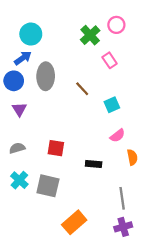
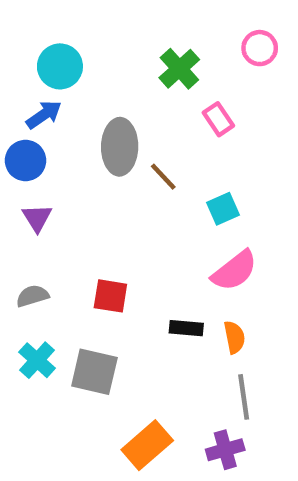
pink circle: (116, 25) -> (260, 48), moved
gray ellipse: (46, 76) -> (120, 147), moved
pink semicircle: (118, 136) -> (234, 271), size x1.5
orange semicircle: (132, 157) -> (234, 337), moved
purple cross: (123, 227) -> (225, 450), moved

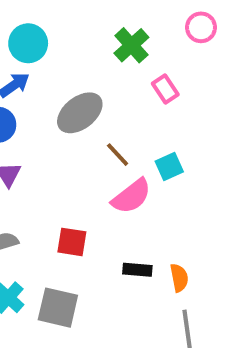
gray ellipse: (120, 147) -> (80, 113), turned 51
brown line: (163, 177) -> (118, 155), moved
pink semicircle: (234, 271) -> (131, 196), moved

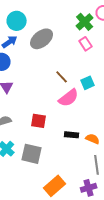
green cross: (131, 45) -> (85, 22), moved
gray ellipse: (80, 113) -> (42, 39), moved
orange semicircle: (179, 278) -> (93, 139), turned -56

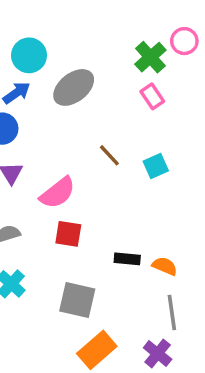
pink semicircle: (69, 98) -> (58, 193), moved
gray square: (32, 154) -> (77, 300), moved
purple cross: (89, 188) -> (158, 353), turned -35

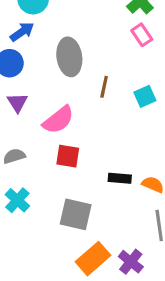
gray ellipse: (74, 87) -> (69, 57), moved, turned -60
brown line: (109, 155) -> (104, 87), turned 55
purple cross: (158, 353) -> (131, 262), moved

